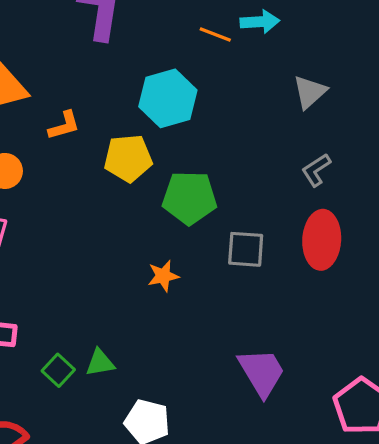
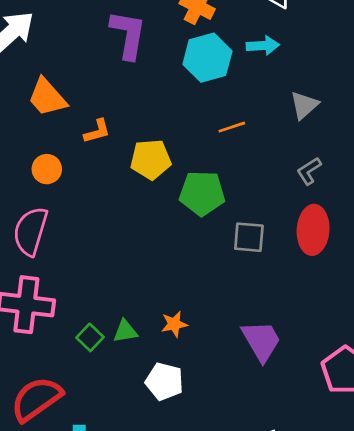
orange line: (215, 35) -> (232, 127), moved, turned -40
cyan hexagon: (168, 98) -> (207, 58), moved
orange star: (163, 276) -> (174, 324), moved

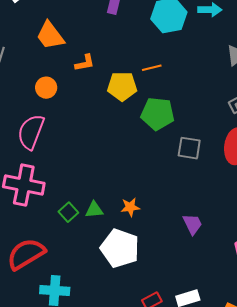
orange line: (232, 127) -> (152, 68), moved
purple trapezoid: (261, 341) -> (193, 224), size x0.7
white pentagon: (164, 382) -> (120, 248), size x1.4

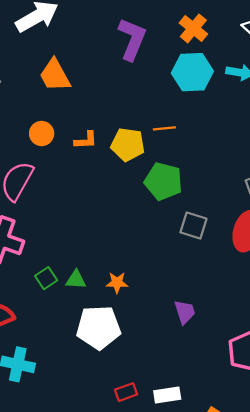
orange L-shape: (85, 63) -> (86, 140), moved
white pentagon: (120, 248) -> (99, 327), turned -30

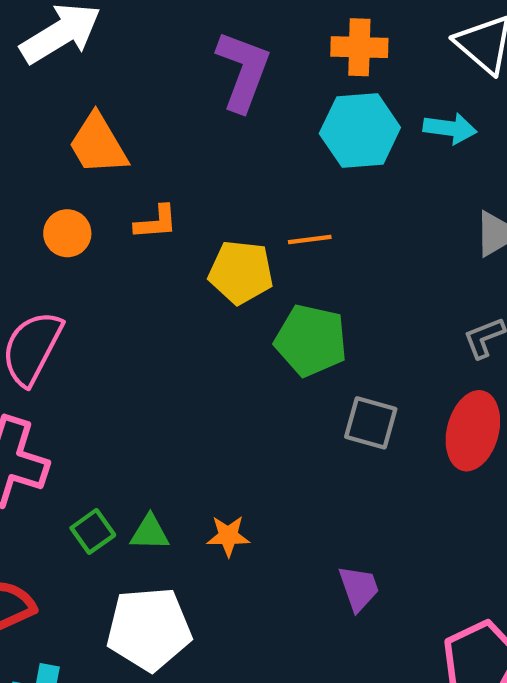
orange cross: (193, 28) -> (359, 47), turned -36
orange circle: (42, 133) -> (67, 233), moved
orange L-shape: (86, 140) -> (156, 222), moved
white pentagon: (99, 327) -> (149, 629), moved

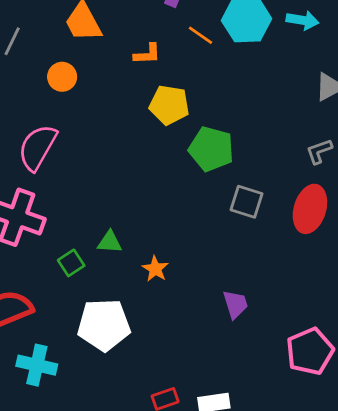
orange L-shape: (156, 222) -> (147, 54), moved
orange line: (310, 239) -> (201, 35), moved, turned 40
green triangle: (150, 533) -> (110, 242), moved
orange star: (228, 536) -> (155, 269), turned 30

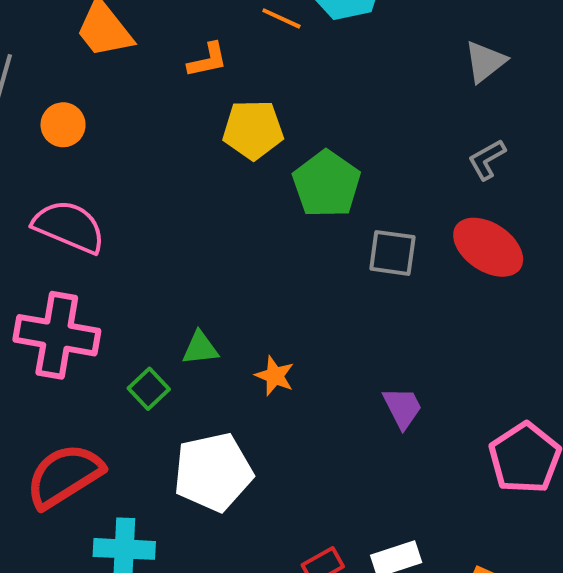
orange circle: (62, 77) -> (63, 125), moved
pink semicircle: (37, 147) -> (69, 227), turned 93
green pentagon: (211, 149) -> (327, 184), turned 30
red ellipse: (310, 209) -> (488, 247), turned -63

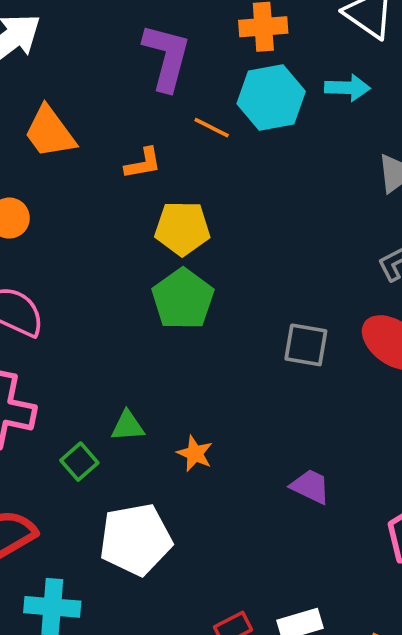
green pentagon: (327, 184) -> (183, 299), moved
purple trapezoid: (402, 408) -> (310, 486), turned -39

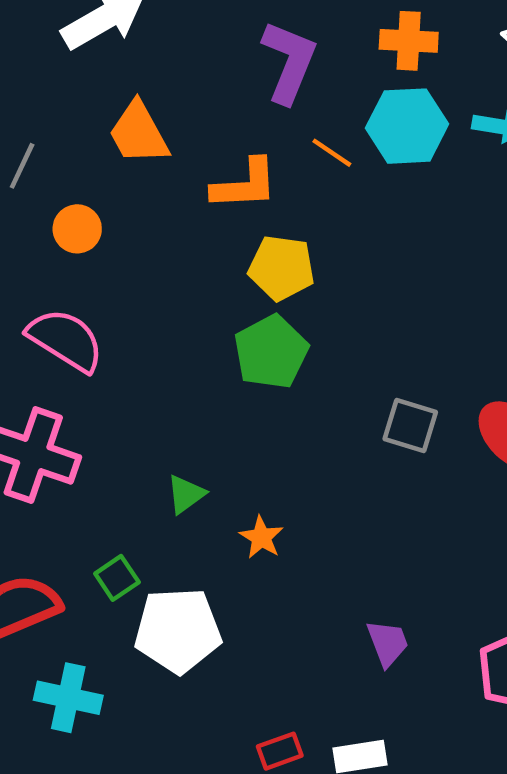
orange L-shape: (143, 163) -> (245, 185), size x1.5
green triangle: (128, 426) -> (186, 494), turned -39
green square: (79, 462) -> (117, 578), moved
purple trapezoid: (310, 486) -> (388, 643), moved, turned 36

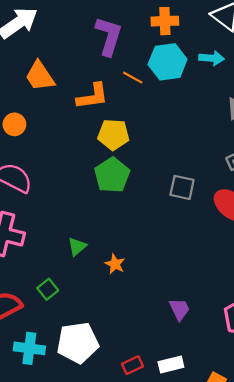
gray square: (410, 426) -> (182, 187), moved
white pentagon: (178, 630) -> (78, 343), moved

